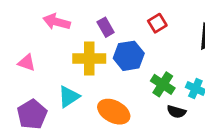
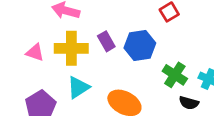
purple rectangle: (106, 27) -> (106, 41), moved
yellow cross: (89, 59) -> (71, 48), moved

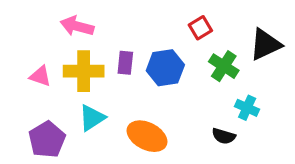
purple rectangle: (106, 41) -> (125, 63), turned 36
green cross: (175, 75) -> (224, 66), moved

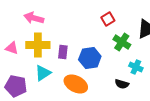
purple rectangle: (125, 63) -> (63, 52), moved
blue hexagon: (165, 68) -> (90, 58), moved
purple pentagon: (47, 139) -> (16, 86), turned -30

